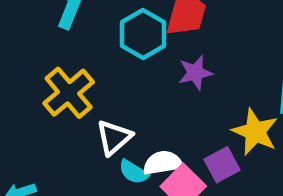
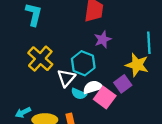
cyan hexagon: (143, 34) -> (83, 63), moved

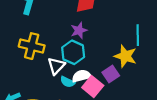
purple star: (103, 39) -> (79, 30), moved
yellow cross: (40, 59) -> (32, 46), turned -30

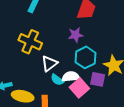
cyan hexagon: (73, 52) -> (86, 57), moved
purple square: (111, 74) -> (98, 79), turned 35

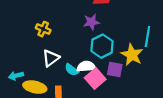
yellow cross: (30, 42) -> (43, 29), size x0.6
white triangle: (49, 64) -> (51, 58), moved

